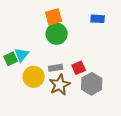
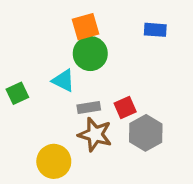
cyan triangle: (22, 55) -> (63, 81), moved, turned -42
yellow circle: (34, 77) -> (54, 161), moved
brown star: (60, 85) -> (95, 134), turned -30

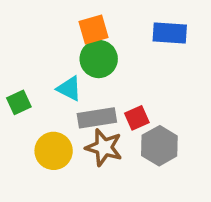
blue rectangle: (155, 30) -> (170, 33), size x1.4
gray rectangle: (89, 107) -> (97, 118), size x1.5
yellow circle: (54, 161) -> (54, 151), moved

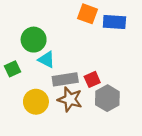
orange square: (93, 29) -> (87, 14), moved, turned 36
green circle: (99, 59) -> (34, 40), moved

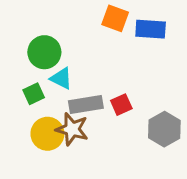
green square: (12, 69) -> (34, 94), moved
gray hexagon: (107, 98) -> (164, 129), moved
brown star: (70, 99) -> (72, 129), moved

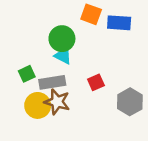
green circle: (44, 52) -> (62, 39), moved
cyan triangle: (61, 78) -> (63, 56), moved
gray rectangle: (86, 105) -> (52, 82), moved

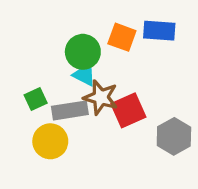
orange square: (91, 14) -> (122, 37), moved
red square: (96, 82) -> (128, 110), size x1.5
brown star: (57, 102) -> (101, 97), moved

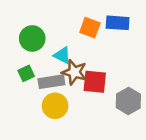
green circle: (83, 52) -> (32, 38), moved
red square: (128, 110) -> (95, 82), turned 30
yellow circle: (50, 141) -> (55, 106), moved

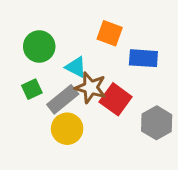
blue rectangle: (118, 23) -> (143, 58), moved
gray rectangle: (51, 82) -> (63, 99), turned -30
red square: (95, 82) -> (116, 99), turned 30

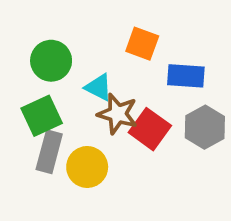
green square: (32, 89) -> (42, 116), size x1.5
gray rectangle: (63, 99) -> (49, 152), moved, turned -36
gray hexagon: (157, 123) -> (205, 127), moved

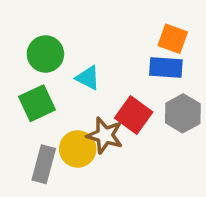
orange square: (142, 44) -> (173, 39), moved
brown star: (118, 114) -> (105, 135), moved
gray rectangle: (49, 152) -> (44, 164), moved

